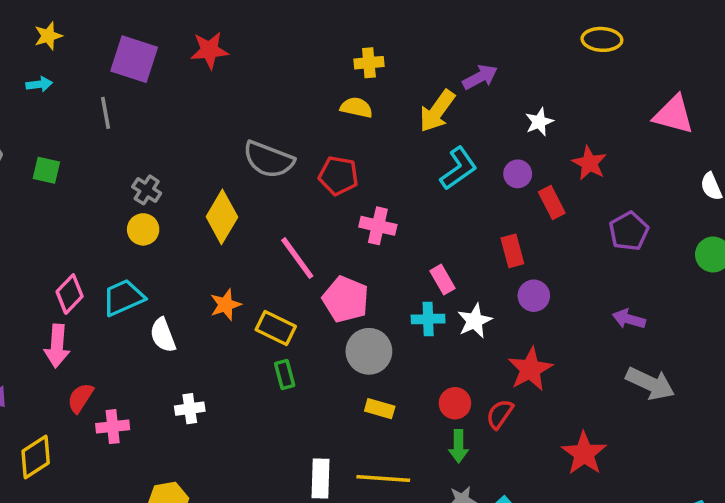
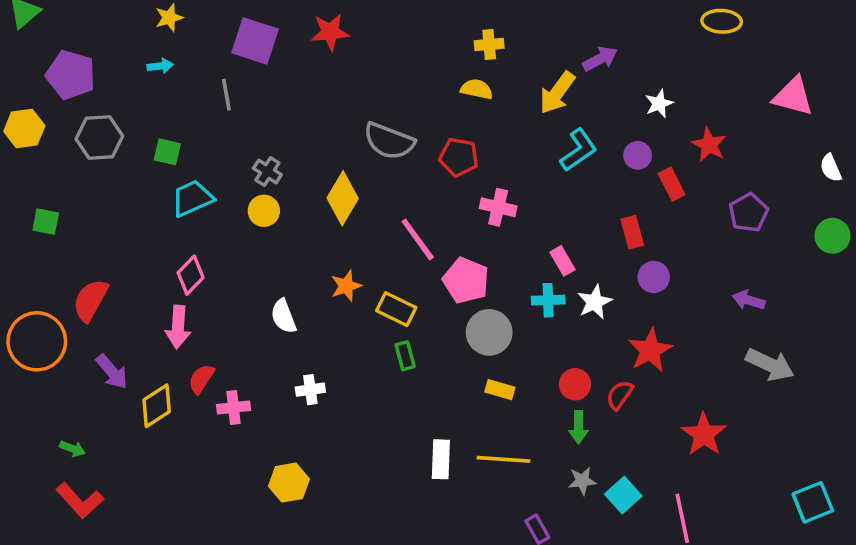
cyan trapezoid: (123, 298) -> (192, 198), moved
yellow diamond: (36, 457) -> (157, 406), moved

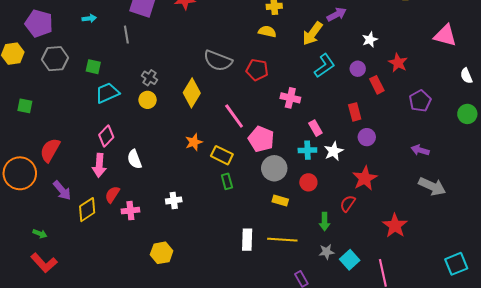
pink cross: (498, 207) -> (290, 98), moved
white semicircle: (284, 316) -> (134, 159), moved
red circle: (575, 384) -> (308, 182), moved

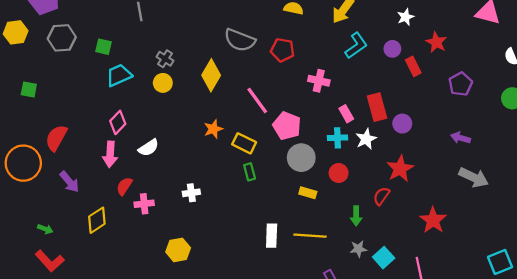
red rectangle: (355, 112) -> (377, 107), moved, size x1.4
white semicircle: (134, 159) -> (149, 148), turned -102
yellow diamond: (87, 210) -> (97, 220), moved

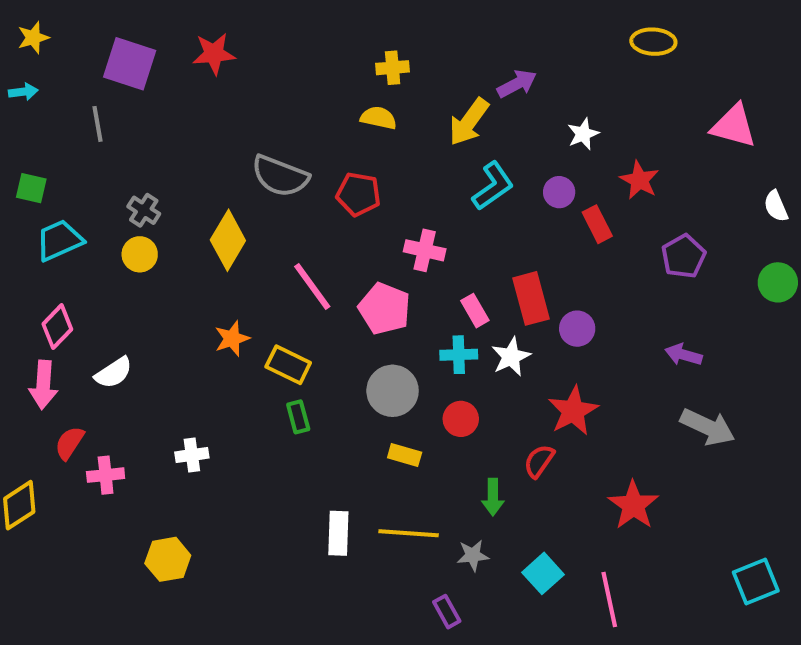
pink pentagon: (287, 126) -> (385, 309), moved
gray star: (358, 249) -> (473, 555), moved

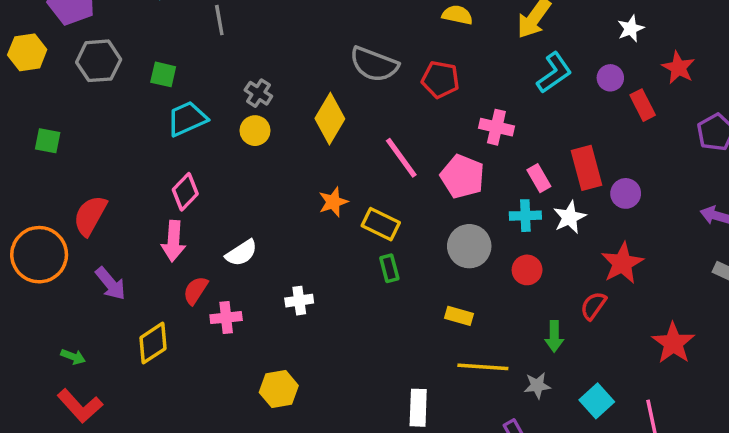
white semicircle: (114, 373) -> (241, 253), moved
yellow rectangle: (405, 455) -> (459, 316), moved
white rectangle: (338, 533) -> (418, 408), moved

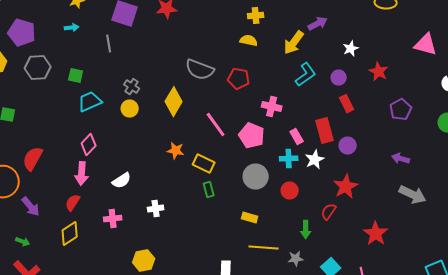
red rectangle: (643, 105) -> (347, 104), moved
orange star: (333, 202) -> (176, 151), turned 30
purple arrow: (111, 284) -> (31, 207), moved
red semicircle: (196, 290) -> (73, 203), moved

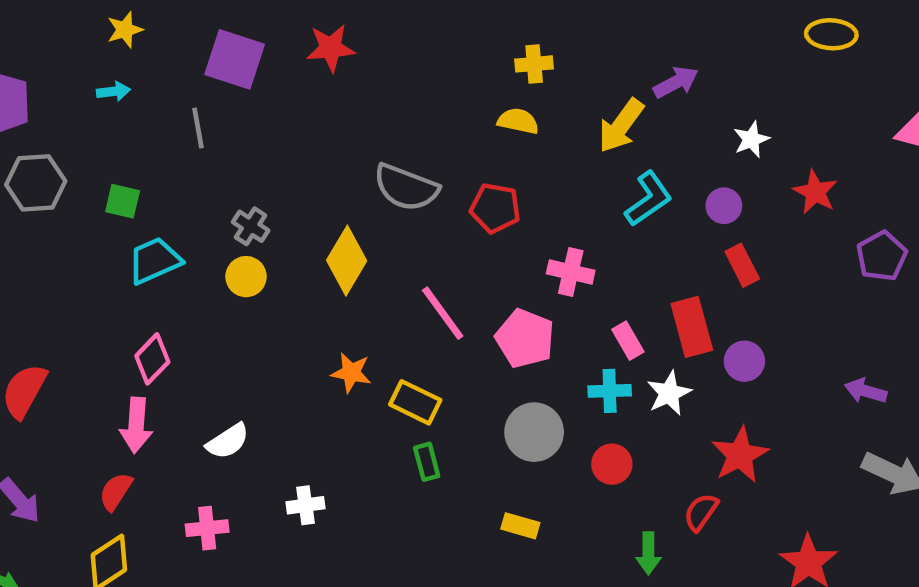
purple pentagon: (401, 110) -> (882, 256), moved

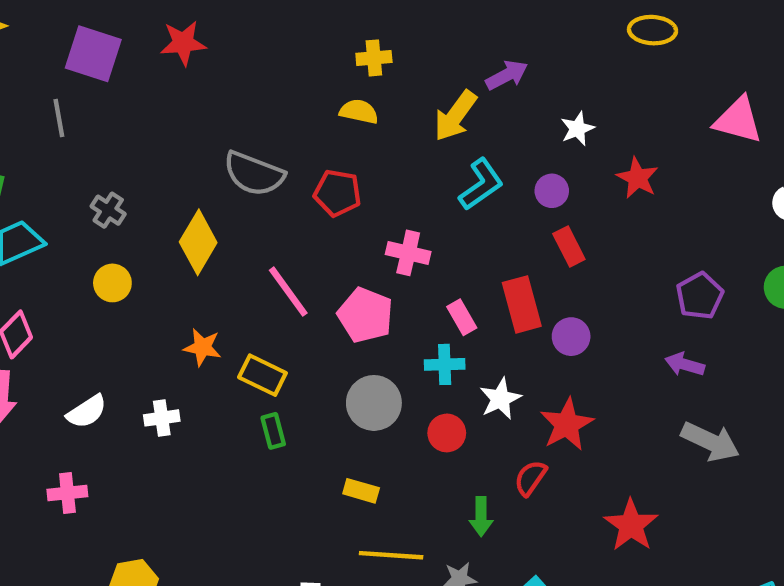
purple pentagon: (882, 256) -> (700, 296), moved
yellow circle: (246, 277) -> (112, 283), moved
white star: (669, 393) -> (500, 399), moved
white cross: (305, 505) -> (162, 418), moved

